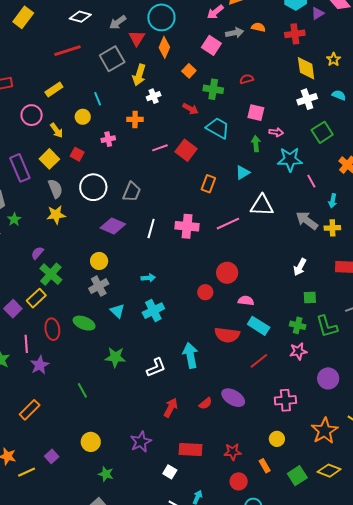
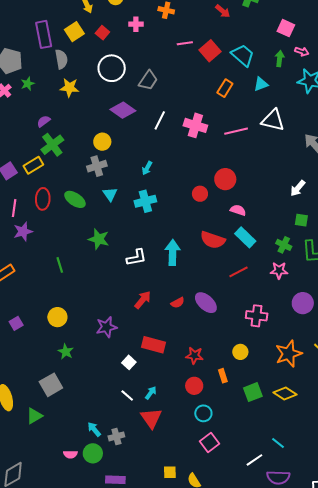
cyan trapezoid: (218, 128) -> (243, 55), moved
gray semicircle: (55, 189) -> (61, 59), moved
cyan arrow: (148, 278) -> (147, 168), turned 112

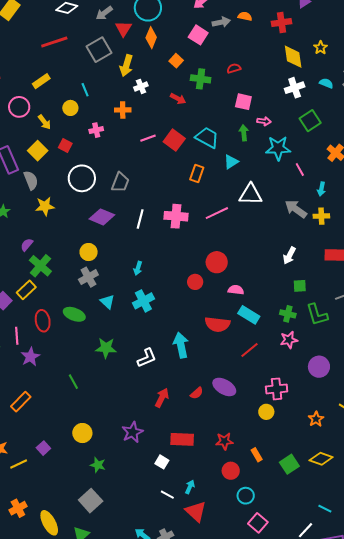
yellow circle: (240, 352) -> (266, 412), moved
orange star: (289, 354) -> (316, 419), size x0.6

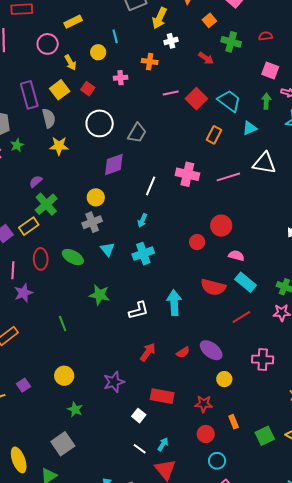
purple diamond: (102, 217) -> (114, 164), turned -50
white line: (140, 219) -> (151, 186), moved
yellow circle: (266, 412) -> (224, 379), moved

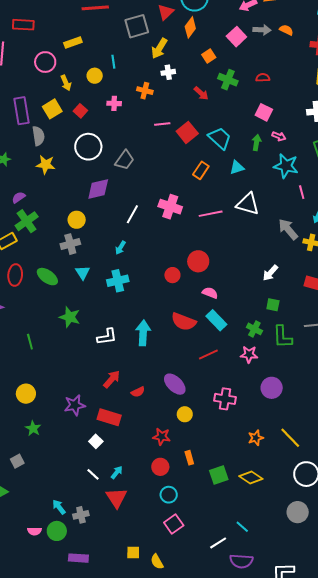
red semicircle: (183, 352) -> (138, 392), moved
red rectangle: (162, 396) -> (109, 417), moved
gray square: (63, 444) -> (17, 461), size x0.6

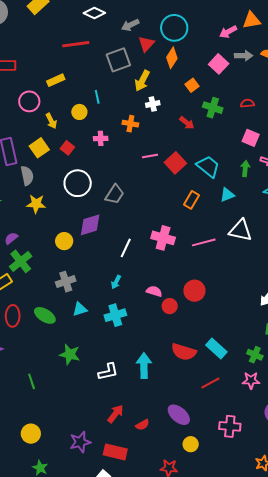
yellow circle: (77, 220) -> (64, 241), moved
cyan triangle: (83, 273) -> (80, 309), turned 49
pink semicircle: (210, 293) -> (154, 291), moved

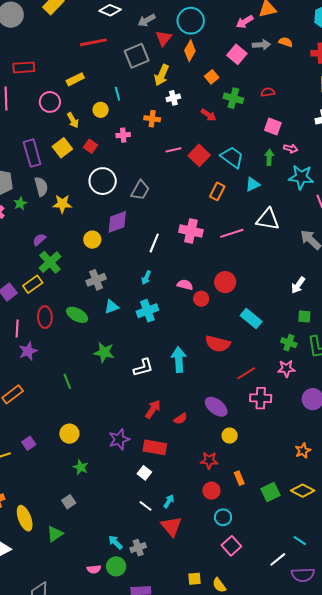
gray semicircle: (27, 176) -> (41, 187), moved
cyan rectangle: (216, 348) -> (251, 319), moved
pink cross: (230, 426) -> (261, 398), moved

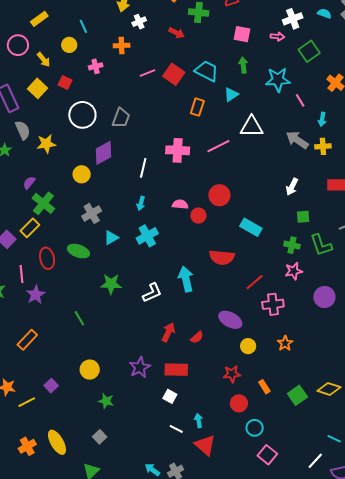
pink arrow: (291, 148) -> (277, 36), moved
orange star: (303, 451) -> (285, 343), moved
cyan arrow: (169, 501) -> (199, 421), turned -32
yellow ellipse: (25, 518) -> (57, 442), moved

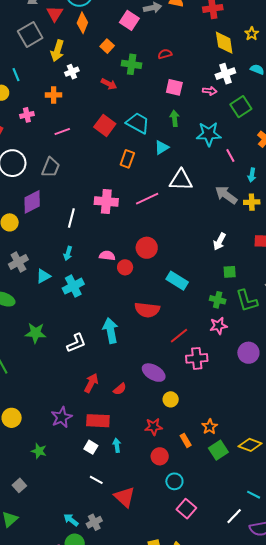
pink line: (148, 73) -> (62, 131), moved
cyan triangle: (111, 238) -> (43, 276), moved
orange star: (285, 343) -> (210, 427), moved
green star: (106, 401) -> (39, 451), moved
cyan arrow: (199, 421) -> (117, 445), moved

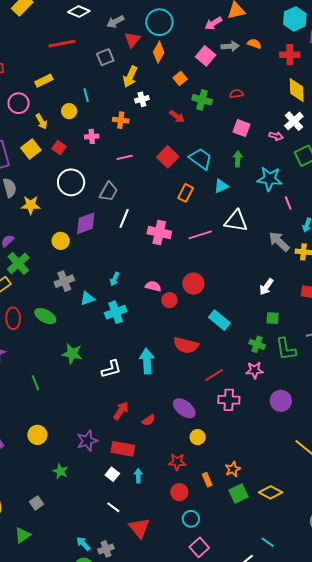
gray square: (30, 35) -> (105, 57), size x0.7
white cross: (225, 74) -> (294, 121), turned -30
white line: (71, 218) -> (124, 218), moved

